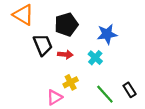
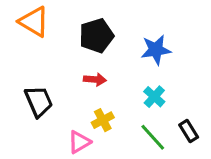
black trapezoid: (43, 45) -> (39, 101), moved
cyan cross: (95, 58) -> (154, 97), moved

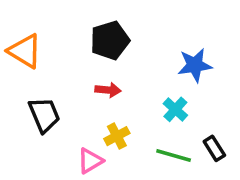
orange triangle: (34, 22) -> (25, 51), moved
blue star: (156, 50) -> (195, 65), moved
green line: (153, 137) -> (174, 156), turned -32

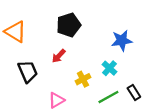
red arrow: (108, 90) -> (59, 56), moved, turned 128
yellow cross: (117, 136) -> (83, 79), moved
green line: (174, 156) -> (108, 97), turned -45

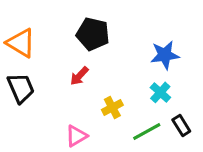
black pentagon: (69, 25) -> (93, 34), turned 30
cyan cross: (110, 68) -> (160, 92), moved
black trapezoid: (28, 71) -> (21, 88), moved

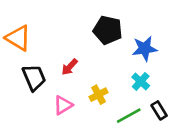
black pentagon: (93, 34) -> (108, 30), moved
black trapezoid: (21, 88) -> (34, 78), moved
pink triangle: (76, 136) -> (63, 105), moved

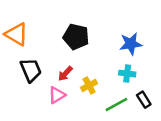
black pentagon: (108, 30) -> (76, 37), moved
red arrow: (70, 67) -> (65, 74), moved
cyan cross: (141, 81) -> (127, 74), turned -35

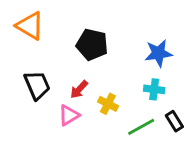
orange triangle: (17, 34) -> (30, 26), moved
yellow cross: (89, 85) -> (108, 104), turned -35

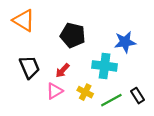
cyan cross: (154, 89) -> (105, 66), moved, size x1.5
yellow cross: (108, 104) -> (85, 92), moved

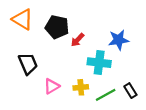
black pentagon: (73, 35) -> (57, 27), moved
red arrow: (62, 70) -> (78, 40), moved
yellow cross: (85, 92) -> (81, 87), turned -32

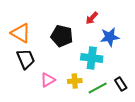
orange triangle: (23, 19) -> (21, 33), moved
black pentagon: (57, 27) -> (62, 36), moved
red arrow: (78, 40) -> (92, 18), moved

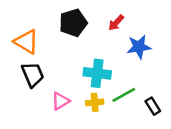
black pentagon: (62, 36) -> (73, 23), moved, turned -30
cyan cross: (92, 58) -> (97, 73), moved
green line: (98, 88) -> (124, 95), moved

